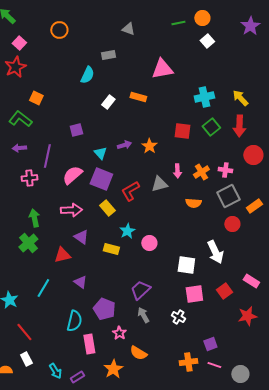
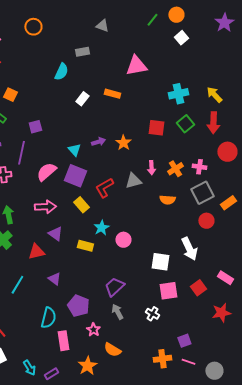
green line: (178, 23) -> (152, 20), turned -40
purple square: (76, 130) -> (35, 127), moved

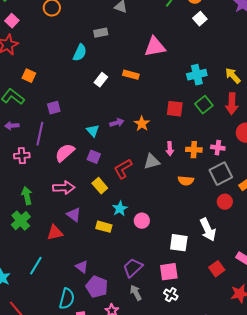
orange cross: (175, 169) -> (194, 150), turned 35
purple square: (75, 176) -> (94, 157), size x0.6
purple triangle: (54, 279) -> (82, 267), moved
pink square: (168, 291) -> (169, 272), moved

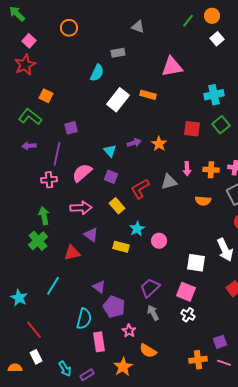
white rectangle: (101, 80) -> (118, 100), size x1.6
pink cross: (22, 156) -> (49, 180), moved
pink square: (169, 272) -> (186, 292), turned 30

